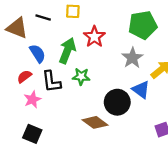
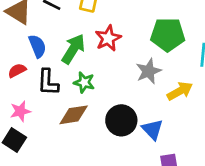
blue triangle: (141, 90) -> (152, 129), moved
pink star: (32, 99) -> (20, 111), moved
brown diamond: (95, 122) -> (74, 115), moved, turned -55

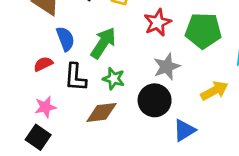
red star: (108, 38) -> (158, 23), moved
gray star: (149, 71) -> (167, 67), moved
black circle: (121, 120) -> (155, 100), moved
blue triangle: (152, 129) -> (184, 130), turned 40

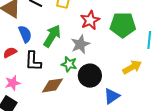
gray star: (167, 67) -> (80, 44), moved
green star: (114, 79) -> (69, 64), moved

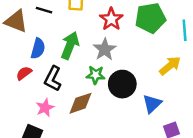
blue semicircle: (25, 34) -> (38, 49), turned 48
black L-shape: (33, 61) -> (53, 79), turned 35
pink star: (13, 83) -> (45, 108), moved

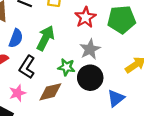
gray star: (105, 49) -> (90, 49), moved

